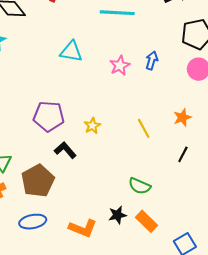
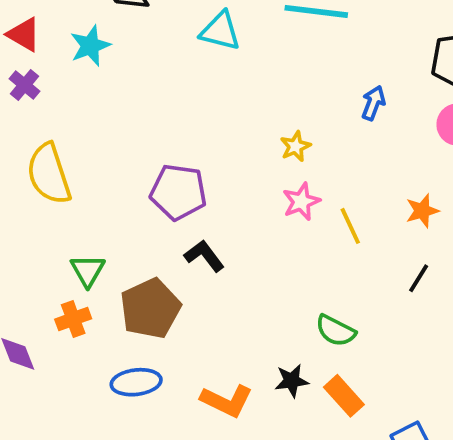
cyan triangle: (71, 52) -> (220, 31), moved
pink star: (120, 66) -> (301, 202), moved
yellow star: (92, 126) -> (295, 146), moved

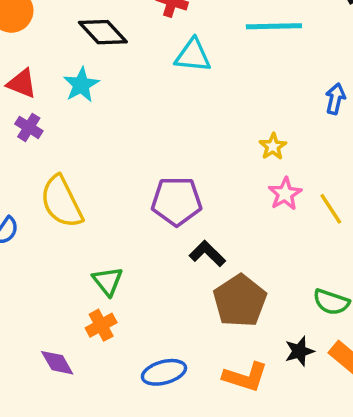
brown pentagon: (150, 308) -> (240, 301), moved

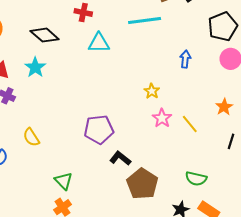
yellow semicircle: (61, 202) -> (31, 137), size x0.6

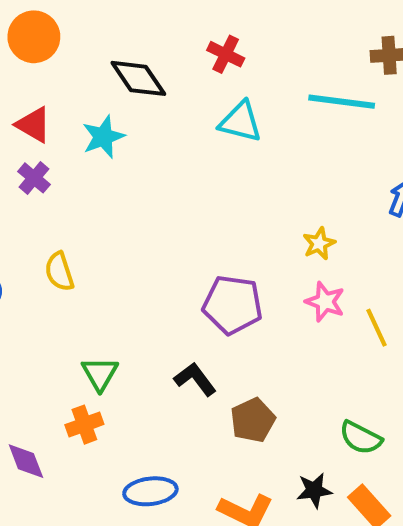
pink star: (162, 118) -> (325, 302), turned -30
purple pentagon: (99, 129) -> (233, 305), moved
black L-shape: (120, 158) -> (195, 379), moved
brown pentagon: (142, 184) -> (253, 420), size x0.7

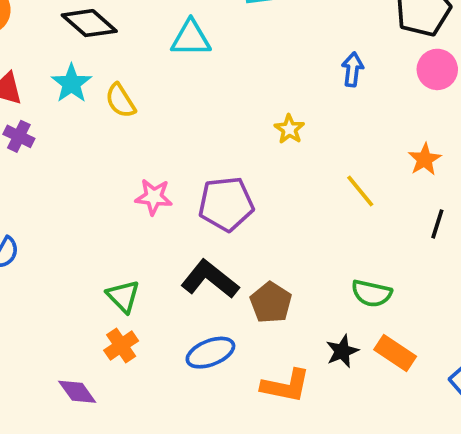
yellow semicircle: (59, 272) -> (120, 101), moved
pink star: (325, 302) -> (154, 197), moved
black L-shape: (195, 379) -> (210, 279), size x1.4
blue ellipse: (150, 491) -> (210, 353), moved

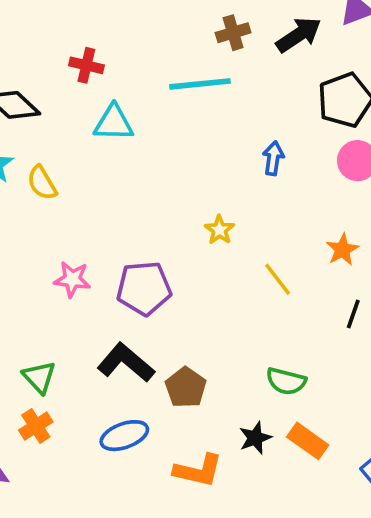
yellow star: (289, 129) -> (219, 230), moved

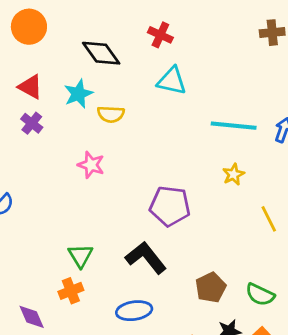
cyan line: (200, 84) -> (234, 126), moved
yellow semicircle: (42, 183) -> (111, 114), turned -68
pink star: (72, 279) -> (91, 165), moved
brown pentagon: (186, 388) -> (211, 287), moved

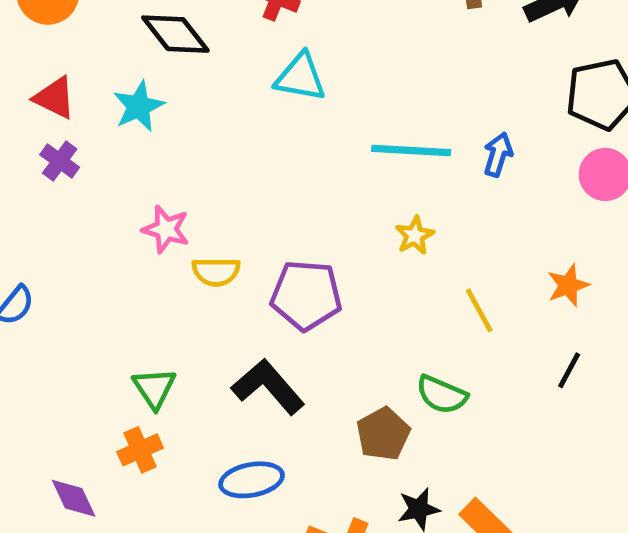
yellow semicircle: (111, 114) -> (216, 272), moved
green semicircle: (260, 295) -> (442, 395), moved

